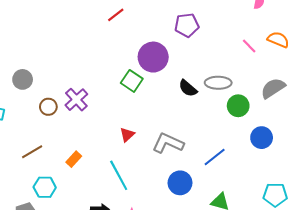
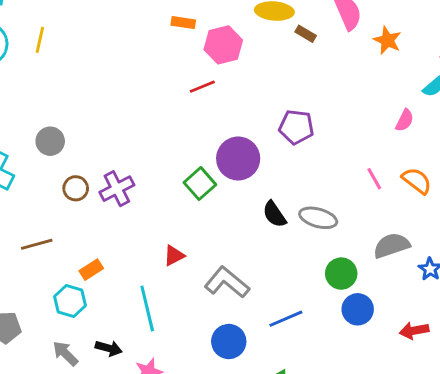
green circle: (238, 106) -> (341, 274), moved
cyan hexagon: (45, 187) -> (70, 301), moved

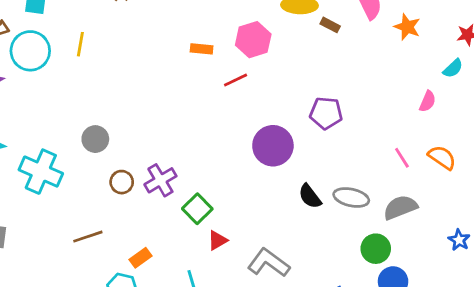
orange rectangle: (183, 23) -> (202, 49), moved
green square: (200, 184) -> (197, 209), moved
gray semicircle: (392, 245) -> (400, 207), moved

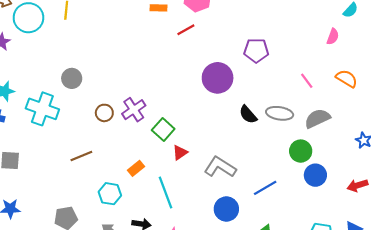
gray circle: (95, 139) -> (72, 78), moved
pink line: (402, 158) -> (307, 81), moved
orange rectangle: (140, 258) -> (136, 168), moved

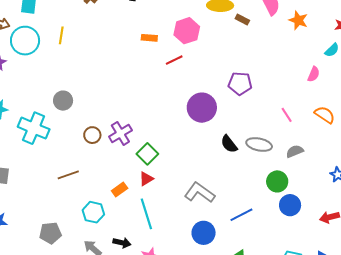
gray semicircle: (317, 118) -> (295, 151), size x0.7
red triangle: (180, 153) -> (146, 179), moved

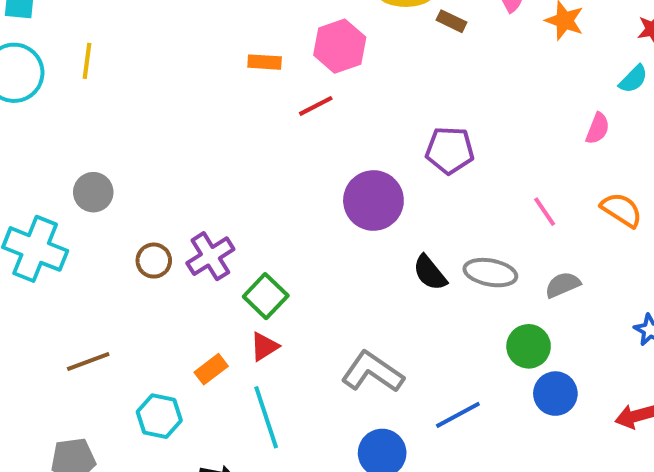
brown line: (68, 175) -> (88, 362), moved

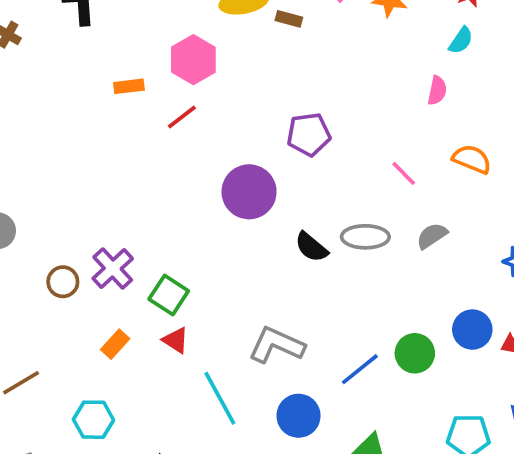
green circle: (529, 346) -> (415, 353), moved
red triangle: (264, 347) -> (176, 340), turned -44
orange rectangle: (211, 369) -> (115, 344), moved
blue circle: (555, 394) -> (472, 330), moved
cyan line: (266, 417) -> (220, 398), moved

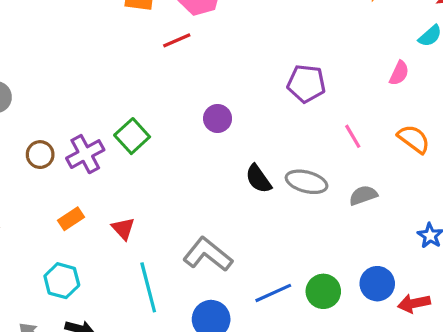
purple pentagon: (309, 134) -> (306, 84), moved
purple circle: (249, 192) -> (218, 118), size x0.6
green square: (169, 295) -> (132, 136), moved
cyan hexagon: (93, 420) -> (62, 281), moved

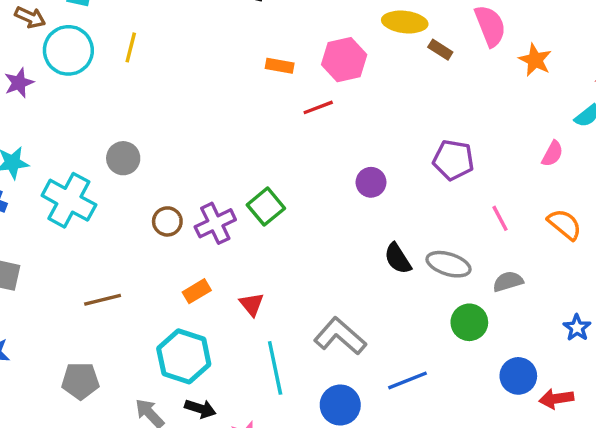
purple circle: (218, 118) -> (371, 182), moved
cyan hexagon: (62, 281) -> (184, 356), size x1.4
green circle: (323, 291) -> (469, 322), moved

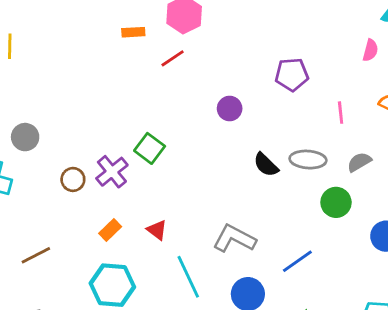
pink line: (500, 218) -> (341, 113), turned 35

